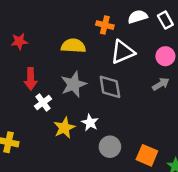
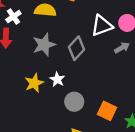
white triangle: (123, 52) -> (102, 26), moved
gray diamond: (110, 87) -> (76, 48), turned 50
white cross: (43, 102) -> (13, 17), moved

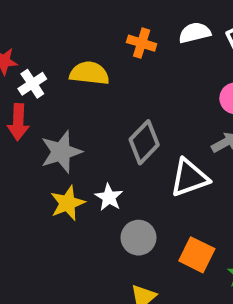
white triangle: (102, 26) -> (189, 178), moved
gray star: (44, 45) -> (61, 152), moved

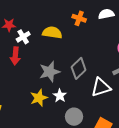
gray star: (61, 152) -> (50, 72), moved

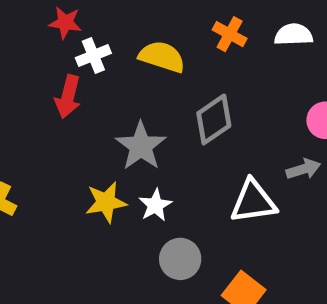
gray diamond: (79, 68) -> (214, 119), moved
gray star: (50, 72) -> (141, 146), turned -30

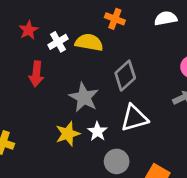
red star: (65, 23) -> (29, 30), turned -30
orange cross: (230, 34) -> (115, 19), moved
white cross: (93, 55) -> (58, 42), moved
white triangle: (253, 202) -> (134, 118), moved

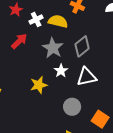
red arrow: (36, 74) -> (19, 41), turned -144
gray star: (84, 97) -> (53, 48), moved
white star: (97, 131) -> (61, 71), moved

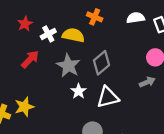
yellow star: (39, 85) -> (24, 107), moved

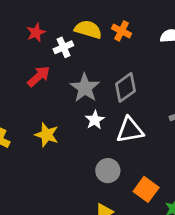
yellow semicircle: (73, 35) -> (88, 29), moved
yellow star: (24, 107) -> (47, 135), moved, turned 30

